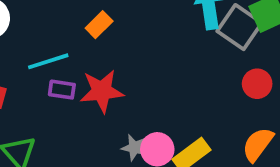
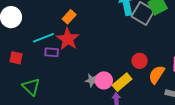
red circle: (257, 84) -> (140, 61), moved
red star: (102, 91) -> (68, 39), moved, turned -30

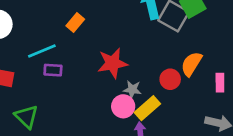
red star: (68, 39) -> (112, 63), moved, turned 30
orange semicircle: (157, 75) -> (191, 64), moved
gray star: (92, 80) -> (132, 89), moved

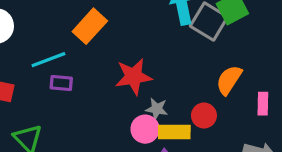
orange rectangle: (75, 23) -> (90, 26), size x1.5
red circle: (170, 79) -> (204, 115), moved
yellow rectangle: (147, 108) -> (174, 132), turned 40

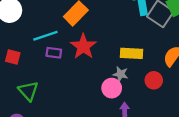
red star: (134, 77) -> (83, 46), moved, turned -30
yellow rectangle: (174, 132) -> (131, 53), moved

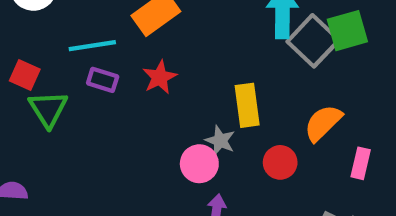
red star: (83, 46) -> (160, 77), size x0.7
yellow rectangle: (131, 53) -> (247, 105), turned 70
green triangle: (28, 91) -> (48, 109), moved

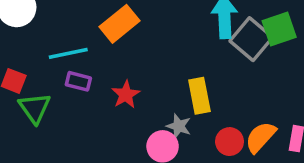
red star: (160, 77) -> (126, 95), moved
orange semicircle: (323, 123) -> (261, 137), moved

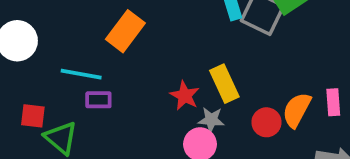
cyan line: (68, 53) -> (81, 74), turned 36
red star: (126, 95) -> (185, 96), moved

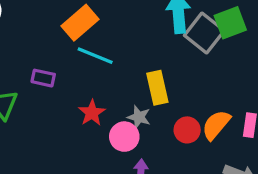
cyan line: (81, 74) -> (95, 56), moved
red star: (185, 96) -> (92, 113), moved

